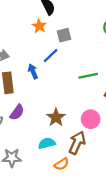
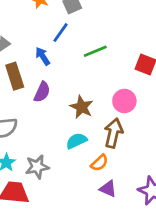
green line: (88, 76) -> (95, 51), moved
purple semicircle: (17, 112) -> (42, 92), moved

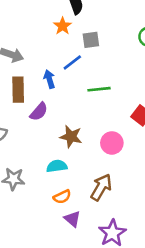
brown star: (82, 107) -> (71, 137), turned -30
brown arrow: (113, 133) -> (101, 187), moved
orange semicircle: (99, 163) -> (62, 197), moved

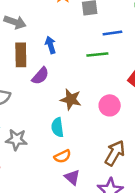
blue line: (72, 62) -> (112, 33), moved, turned 30
cyan semicircle: (57, 166) -> (57, 127), turned -90
brown arrow: (101, 187) -> (115, 153), moved

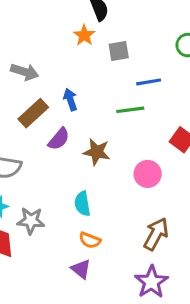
brown rectangle: (21, 55) -> (33, 113), turned 50
brown star: (71, 99) -> (97, 152), moved
orange semicircle: (62, 156) -> (90, 240), turned 49
purple triangle: (72, 177) -> (81, 269), moved

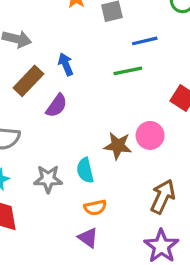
brown star: (97, 152) -> (118, 146), moved
gray star: (31, 221) -> (48, 179), moved
orange semicircle: (90, 240) -> (95, 207), turned -30

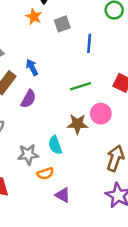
blue line: (145, 41) -> (89, 43), turned -66
green line: (128, 71) -> (80, 86), moved
orange semicircle: (95, 207) -> (45, 174), moved

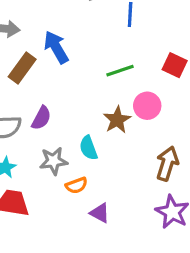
blue arrow: (32, 67) -> (56, 47), size x1.5
purple semicircle: (28, 99) -> (41, 118), moved
brown star: (77, 124) -> (117, 120), turned -30

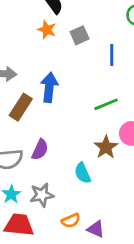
blue arrow: (56, 47) -> (49, 87), turned 40
gray star: (54, 161) -> (42, 195), moved
orange semicircle: (77, 185) -> (71, 221), moved

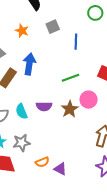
orange star: (47, 30) -> (22, 31), moved
purple semicircle: (40, 150) -> (44, 106), moved, turned 63
cyan semicircle: (83, 173) -> (21, 111), moved

